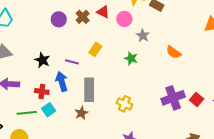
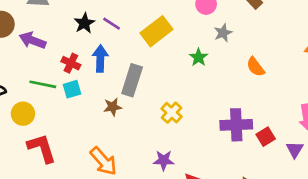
yellow rectangle: (95, 49) -> (157, 31), size x1.6
purple line: (72, 62) -> (112, 24), moved

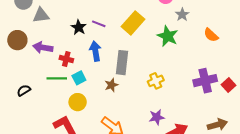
green star: (199, 57) -> (168, 36), size x1.5
red cross: (71, 63) -> (66, 59), moved
yellow cross: (172, 113) -> (156, 81), turned 35
yellow circle: (23, 114) -> (78, 102), moved

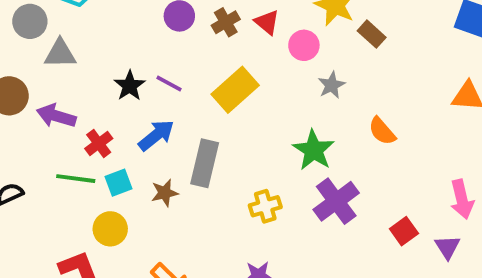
green star: (168, 36) -> (314, 150), moved
blue arrow: (95, 51) -> (156, 135), turned 54
red cross: (66, 59) -> (99, 143), turned 32
purple cross: (205, 81) -> (336, 201), moved, turned -30
brown star: (111, 85) -> (165, 193), moved

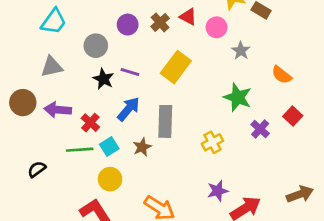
gray circle: (30, 21) -> (96, 46), moved
purple cross: (336, 201) -> (260, 129), size x0.6
red square: (404, 231) -> (293, 116), moved

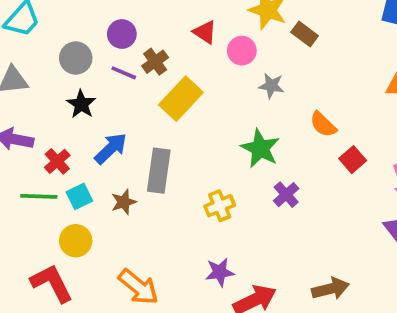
brown cross: (160, 22) -> (155, 62), moved
gray star: (241, 51) -> (271, 86), turned -30
purple line: (130, 72) -> (124, 73), moved
red square: (293, 116) -> (353, 160), moved

